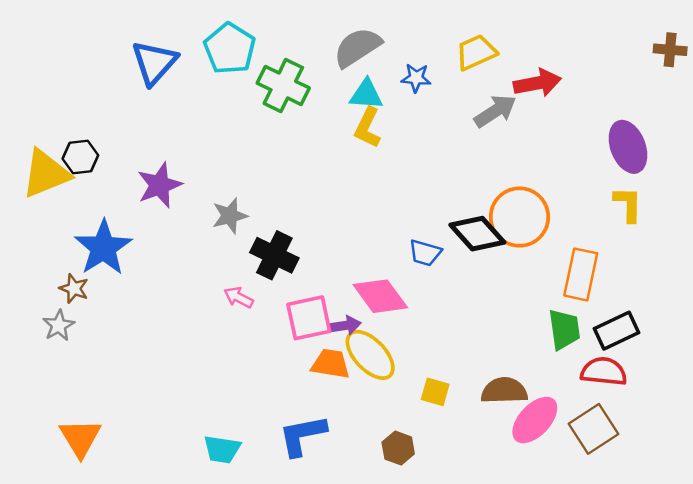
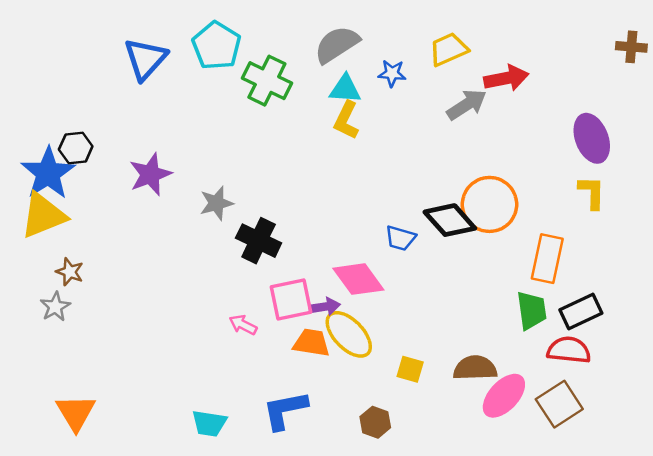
yellow triangle: (46, 174) -> (43, 215), moved
blue star: (103, 248) -> (48, 173), moved
pink arrow: (239, 297) -> (243, 325), moved

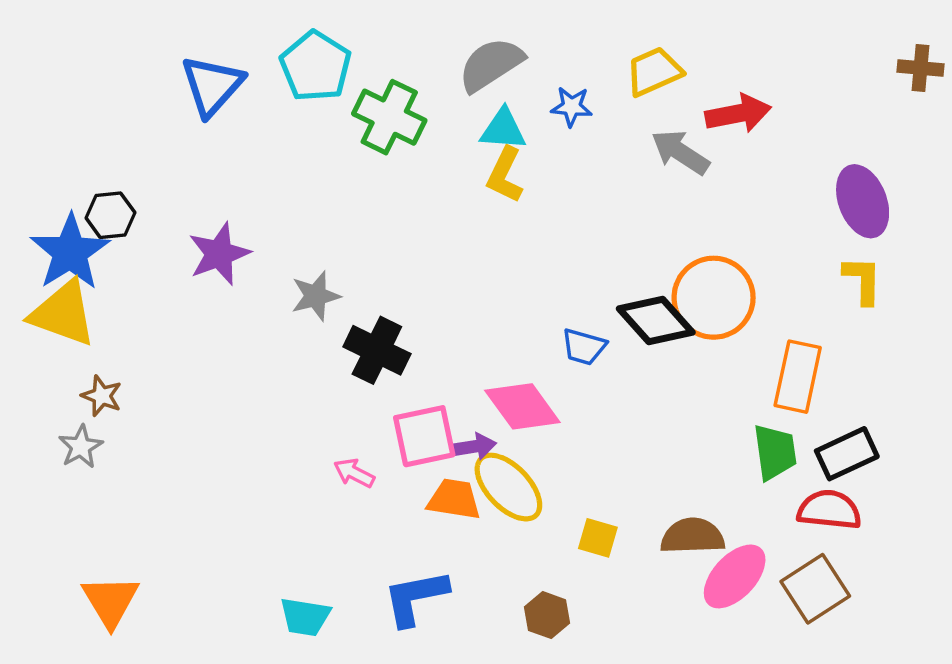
gray arrow: (467, 105) -> (680, 152), turned -114
yellow triangle: (43, 215) -> (63, 313), turned 42

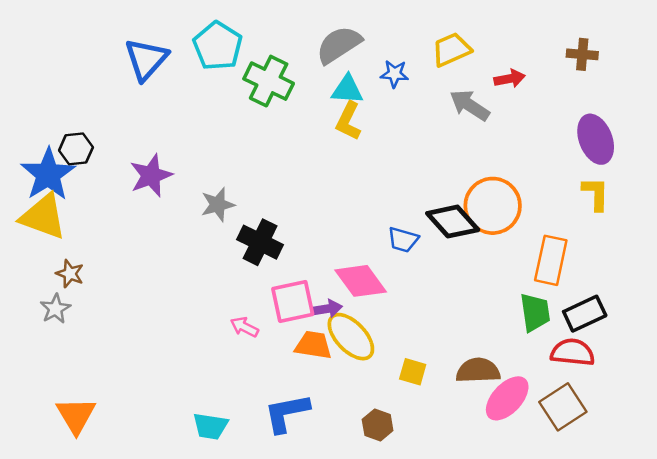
brown cross: (920, 68) -> (582, 54), moved
red arrow: (738, 114) -> (510, 79), size x0.7

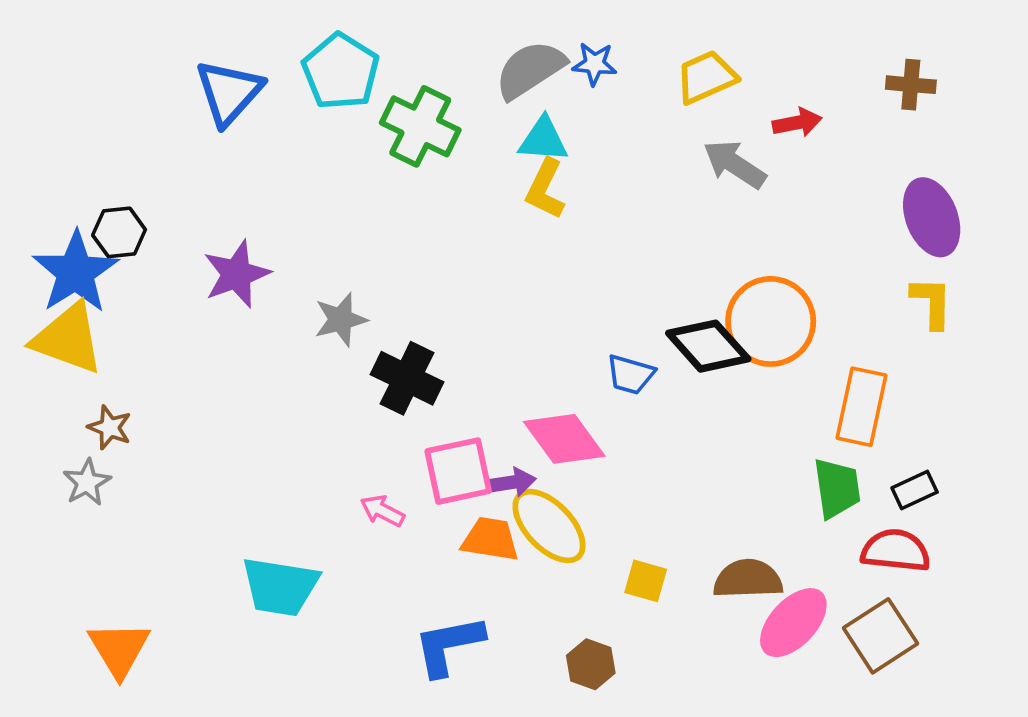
blue star: (395, 74) -> (594, 64), moved
black rectangle: (585, 314) -> (915, 490), size x0.7
cyan trapezoid: (210, 426) -> (280, 587), moved, size x1.4

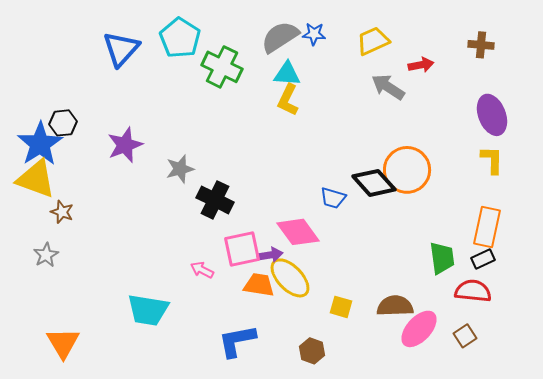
orange rectangle: (862, 407) -> (487, 227), moved
brown star: (110, 427) -> (62, 212), moved
brown square: (880, 636) -> (465, 336), size x0.6

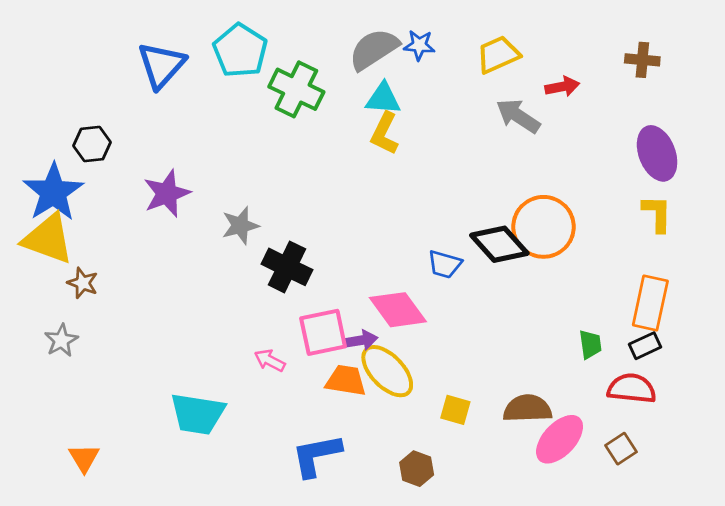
black hexagon: (63, 123) -> (92, 144), moved
green trapezoid: (442, 258) -> (590, 344), size x0.7
orange triangle: (63, 343) -> (84, 458), size x0.7

